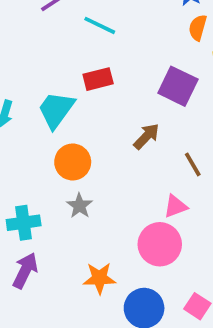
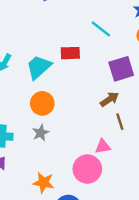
cyan line: (100, 25) -> (101, 29), moved
purple square: (178, 86) -> (121, 69), turned 35
brown arrow: (146, 136) -> (109, 99), moved

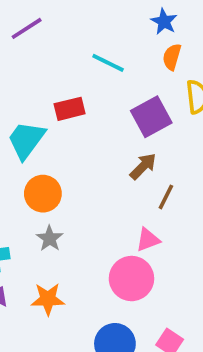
brown line: (120, 122) -> (166, 197), turned 56
orange star: (43, 183) -> (48, 299), moved

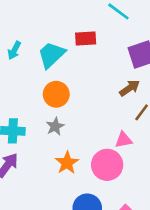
orange star: (48, 299) -> (67, 163), moved, turned 30

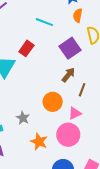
red rectangle: (86, 39) -> (26, 48), turned -35
orange circle: (56, 94) -> (53, 102), moved

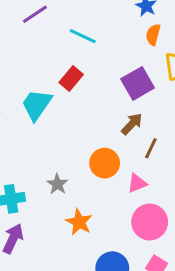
cyan line: (44, 22) -> (83, 36), moved
pink circle: (68, 135) -> (150, 222), moved

